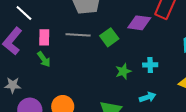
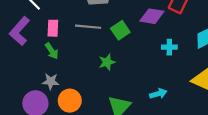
cyan cross: (150, 65) -> (169, 47), moved
green star: (123, 71) -> (107, 62), moved
gray star: (13, 85) -> (51, 81), moved

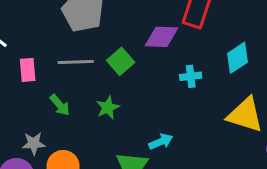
green arrow: (52, 51) -> (60, 105), moved
cyan arrow: (158, 94) -> (161, 142), moved

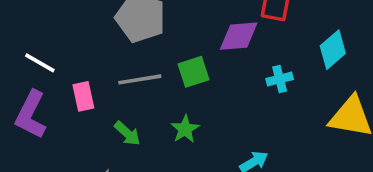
green square: (121, 61) -> (193, 72), turned 30

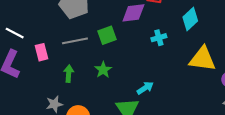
green arrow: (127, 133) -> (69, 74), turned -126

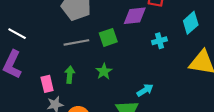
pink rectangle: (41, 52) -> (47, 84), moved

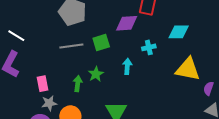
cyan diamond: (191, 23) -> (179, 32), turned 40
green arrow: (70, 75) -> (78, 84), moved
cyan arrow: (145, 90) -> (127, 66), moved, turned -56

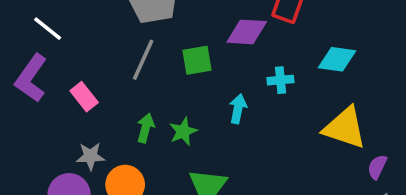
gray line: (71, 46) -> (143, 60), turned -65
green star: (96, 74) -> (183, 131), moved
pink rectangle: (42, 84) -> (84, 97), moved, turned -35

